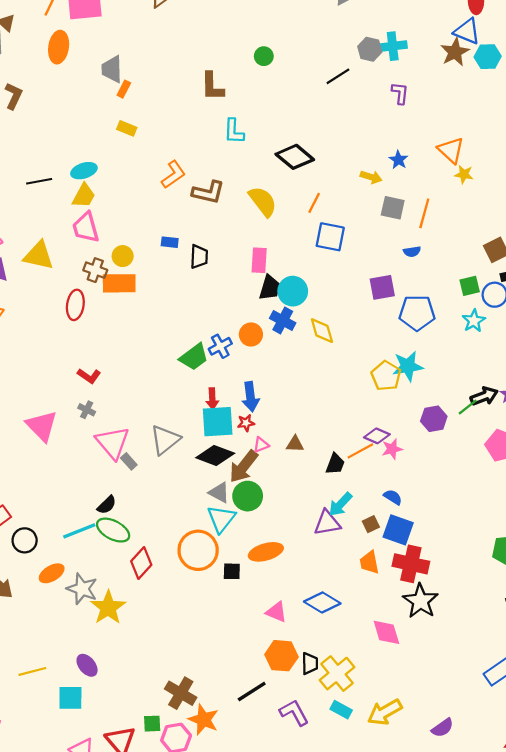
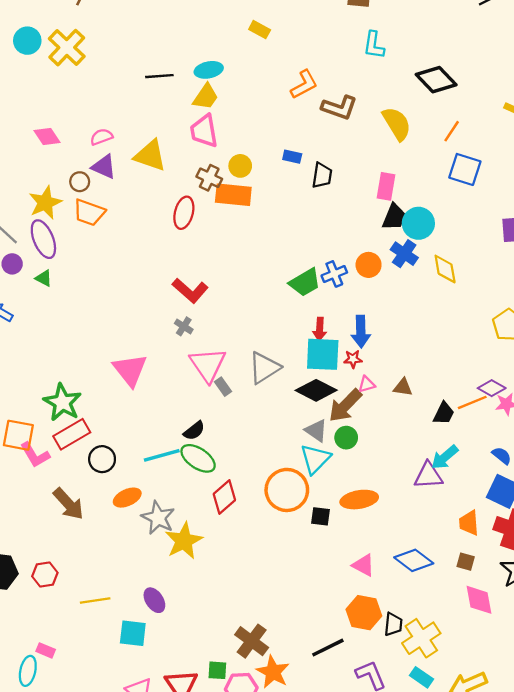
red L-shape: (89, 376) -> (190, 290), size x1.4
pink triangle: (42, 426) -> (130, 370), moved
green circle: (248, 496) -> (346, 438), size x0.7
brown square: (371, 524) -> (466, 562), moved, turned 35

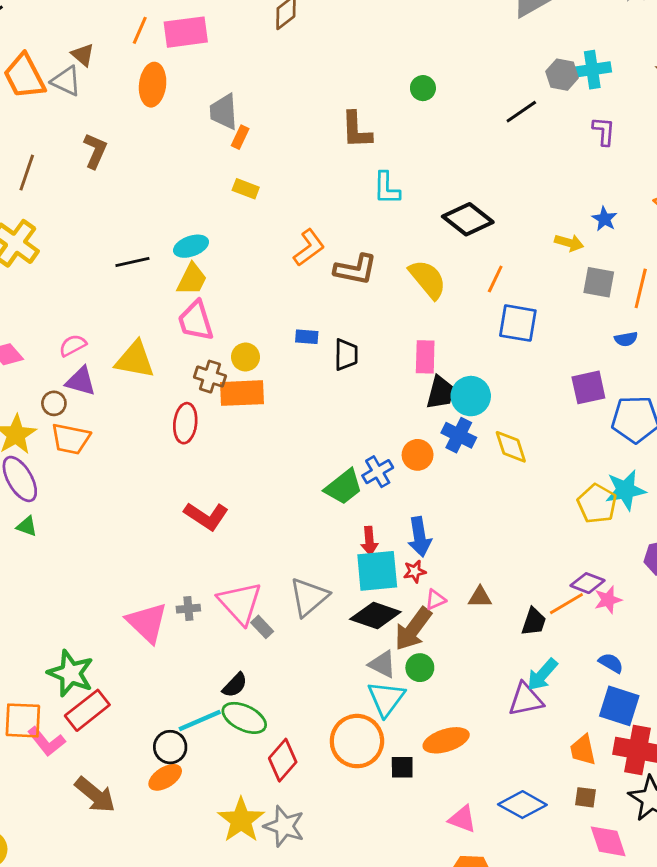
gray cross: (184, 326) -> (188, 609), moved, turned -30
black circle: (102, 459) -> (170, 747), moved
gray star: (158, 518) -> (284, 826), moved

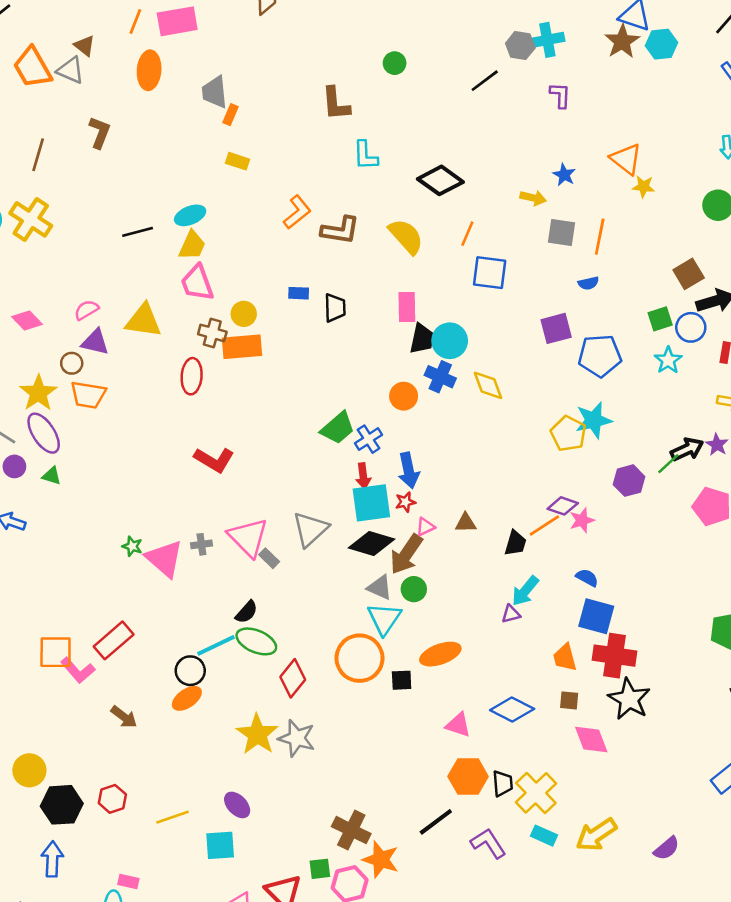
blue cross: (378, 472) -> (368, 439), moved
green star: (71, 673) -> (132, 546), moved, size x0.5
purple triangle: (526, 700) -> (511, 614), size x0.6
brown arrow: (95, 795) -> (124, 717), size x0.7

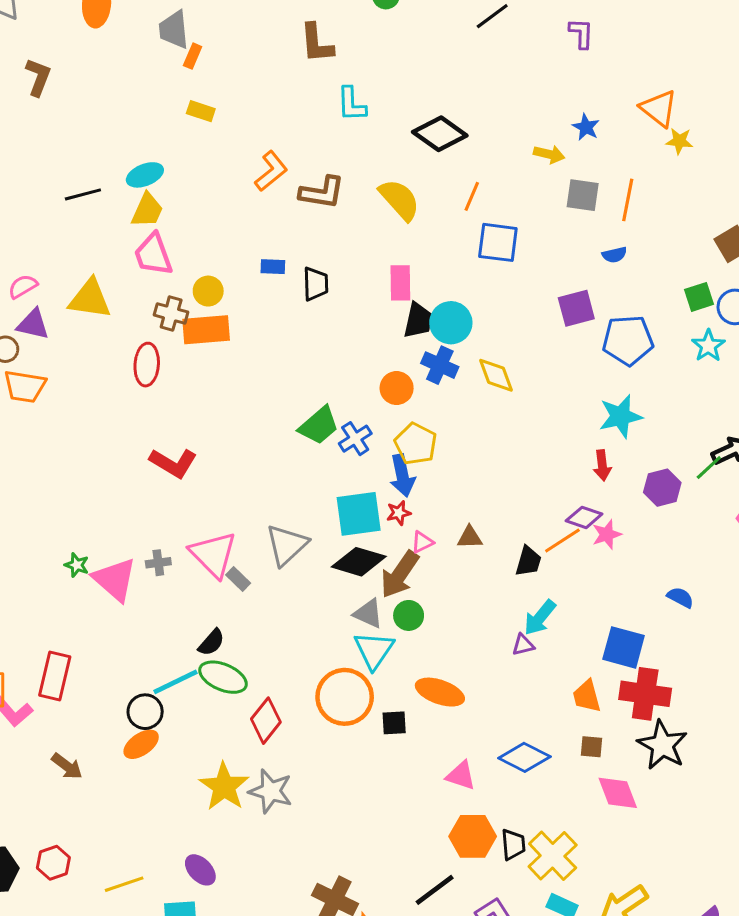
yellow pentagon: (568, 434) -> (416, 444), moved
red arrow: (363, 476) -> (602, 465), moved
blue semicircle: (587, 578) -> (680, 597), moved
red rectangle: (114, 640) -> (55, 676), turned -36
orange ellipse: (440, 654) -> (440, 692), turned 39

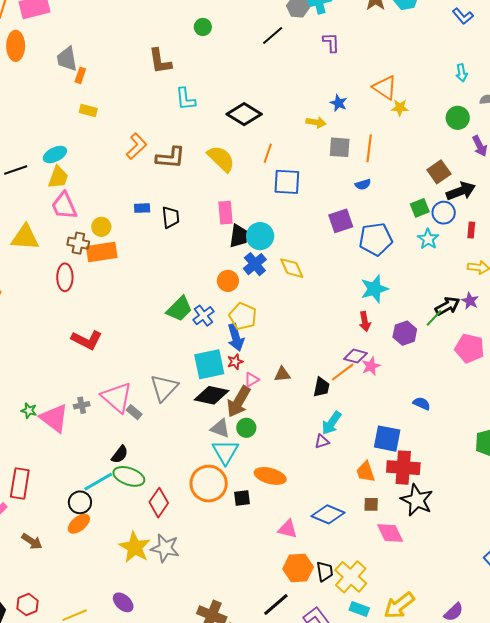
blue cross: (440, 365) -> (255, 264), turned 30

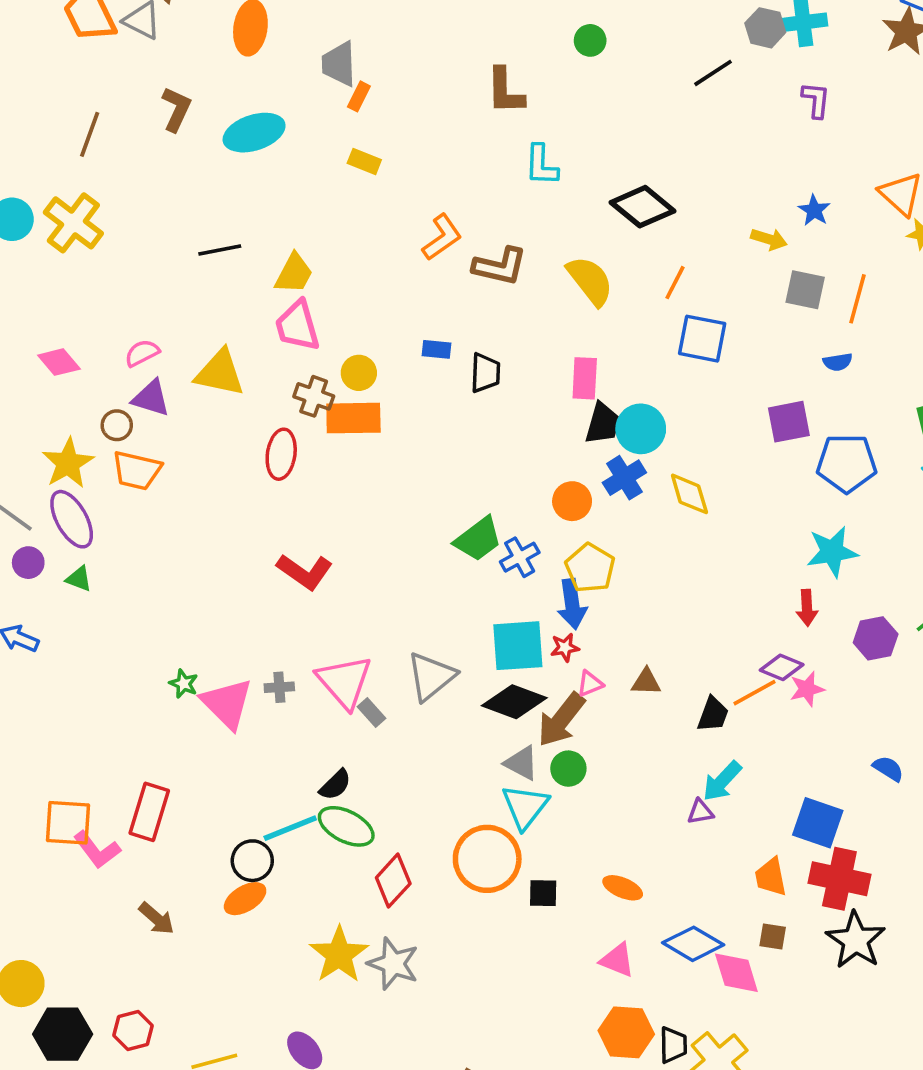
cyan ellipse: (55, 155) -> (254, 133), moved, size x1.4
orange ellipse: (270, 476) -> (623, 888), moved, size x0.7
pink diamond: (390, 533) -> (736, 973), moved

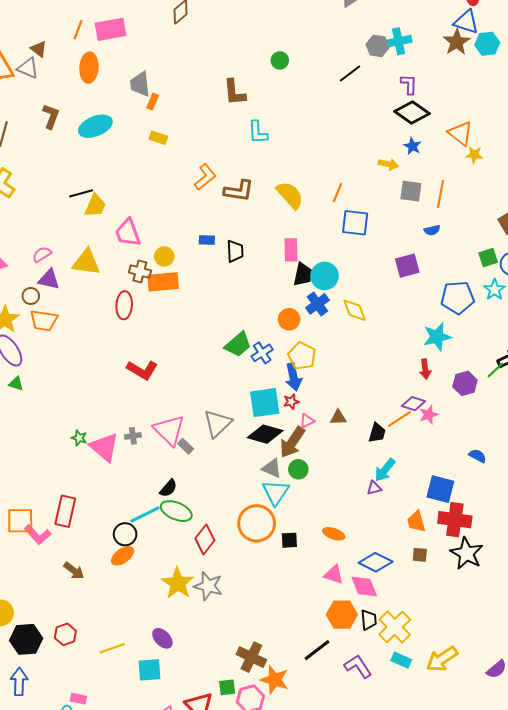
black diamond: (643, 207) -> (412, 113), moved
yellow trapezoid: (294, 273) -> (95, 206), moved
blue pentagon: (847, 463) -> (457, 297), moved
pink diamond: (736, 973) -> (364, 587), moved

